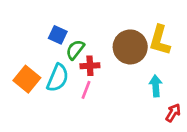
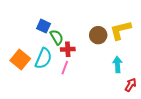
yellow L-shape: (160, 40) -> (120, 30), turned 60
brown circle: (130, 47) -> (98, 35), size x0.7
green semicircle: (75, 50) -> (57, 37), turned 112

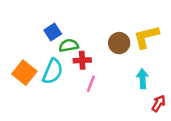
blue square: (43, 26) -> (53, 32), turned 32
green semicircle: (57, 37) -> (69, 46), turned -70
pink line: (65, 68) -> (91, 84), moved

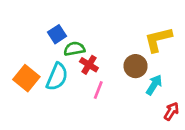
brown circle: (119, 43) -> (136, 66), moved
red cross: (82, 60) -> (89, 65), turned 35
cyan arrow: (143, 79) -> (154, 85), turned 36

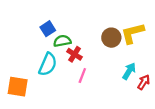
brown circle: (136, 66) -> (111, 38), moved
orange square: (26, 78) -> (18, 87), moved, turned -30
red arrow: (171, 111) -> (144, 82), moved

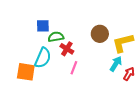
blue square: (48, 29) -> (43, 26), turned 32
yellow L-shape: (133, 33) -> (123, 43), moved
orange square: (18, 87) -> (26, 72), moved

